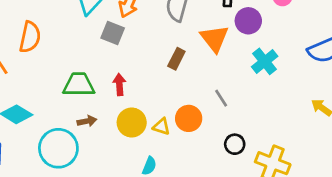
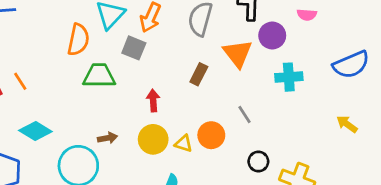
orange semicircle: (30, 37) -> (78, 40), moved
cyan cross: (265, 61) -> (289, 77), turned 35
green trapezoid: (79, 85) -> (99, 76), moved
red arrow: (119, 85) -> (153, 101), moved

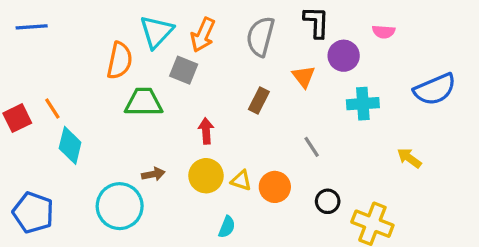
orange triangle: (238, 53) -> (304, 77), size x0.7
yellow arrow: (347, 124) -> (409, 158), moved
cyan diamond: (35, 131) -> (70, 145), moved, turned 72
orange circle: (211, 135) -> (275, 187), moved

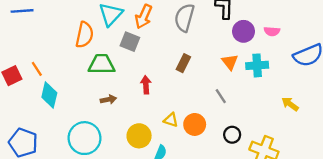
pink semicircle: (384, 32) -> (272, 31), moved
orange triangle: (304, 77) -> (230, 62), moved
brown arrow: (153, 174) -> (108, 99), moved
yellow circle: (206, 176) -> (139, 136), moved

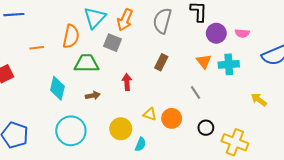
orange line: (37, 69) -> (37, 48), moved, turned -64
cyan diamond: (49, 95) -> (57, 88), moved

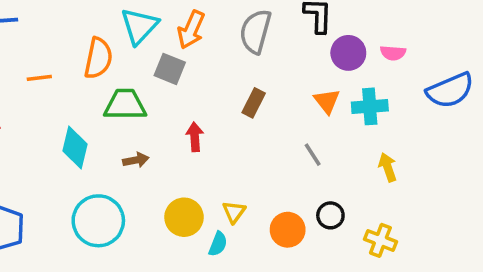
yellow arrow: (259, 100) -> (388, 167), moved, turned 35
yellow triangle: (150, 114) -> (234, 212), moved, turned 48
orange circle: (172, 118) -> (288, 230), moved
yellow cross: (235, 142) -> (380, 240), size x0.7

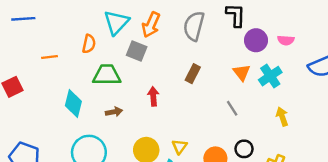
orange semicircle: (98, 58) -> (89, 44), size x0.7
cyan cross: (370, 106) -> (270, 76), turned -30

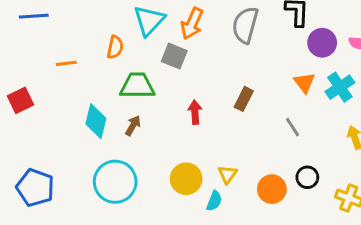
brown rectangle: (193, 74) -> (244, 99), moved
brown arrow: (114, 112) -> (133, 126), moved, turned -49

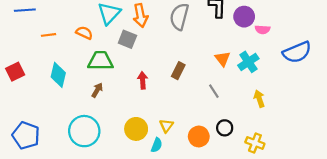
orange arrow: (192, 24) -> (140, 16), turned -35
purple circle: (322, 43) -> (244, 17), moved
orange semicircle: (115, 47) -> (84, 33), turned -77
orange line: (66, 63) -> (49, 35), moved
cyan diamond: (96, 121) -> (58, 75), moved

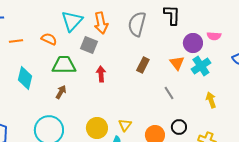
purple circle: (244, 17) -> (193, 43), moved
brown rectangle: (178, 71) -> (143, 65), moved
red arrow: (143, 80) -> (101, 74), moved

